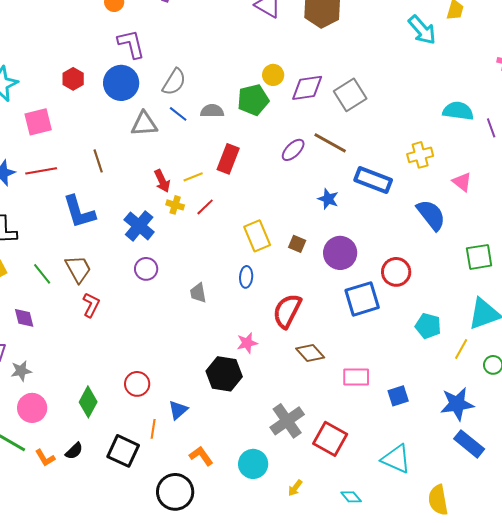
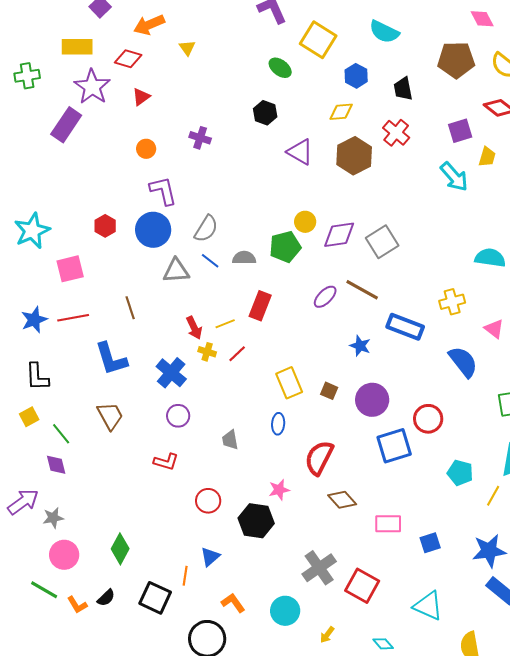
green line: (42, 274) -> (61, 434), moved
red L-shape: (91, 305) -> (166, 462), moved, turned 80
red circle: (137, 384) -> (208, 501), moved

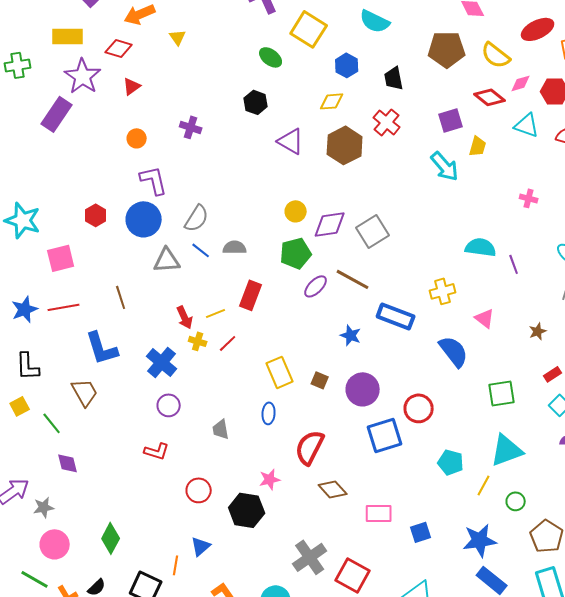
cyan star: (32, 231) -> (23, 220), turned -30
green pentagon: (285, 247) -> (296, 253), moved
brown trapezoid: (110, 416) -> (85, 392), moved
purple diamond: (56, 465) -> (68, 463), moved

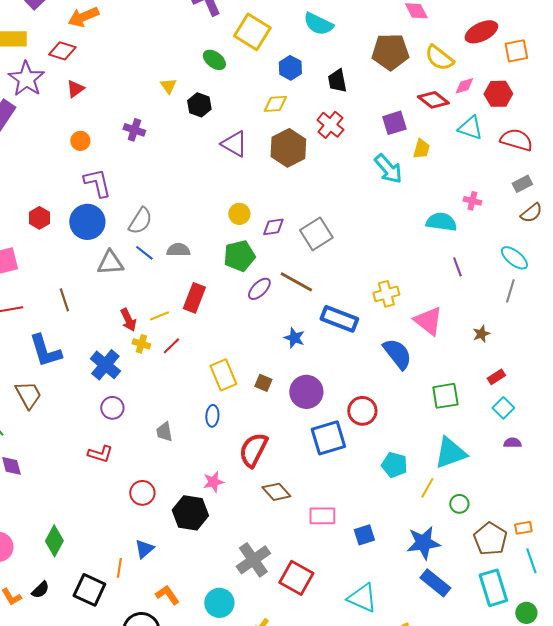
yellow triangle: (178, 37) -> (168, 86), moved
purple diamond: (330, 224) -> (273, 227), size x0.7
cyan semicircle: (481, 247) -> (441, 222), moved
pink triangle: (485, 318) -> (428, 321), size x1.5

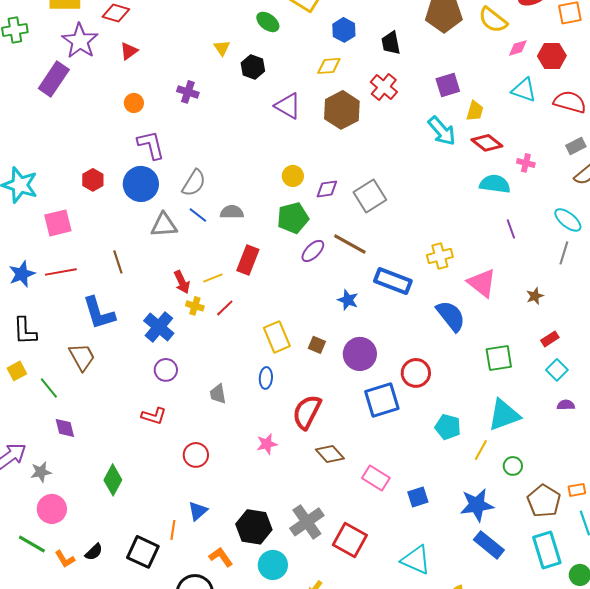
red diamond: (433, 100) -> (487, 143), moved
black hexagon: (190, 513) -> (254, 527), moved
pink rectangle: (322, 516) -> (376, 478), turned 32
green diamond: (54, 541) -> (113, 480), moved

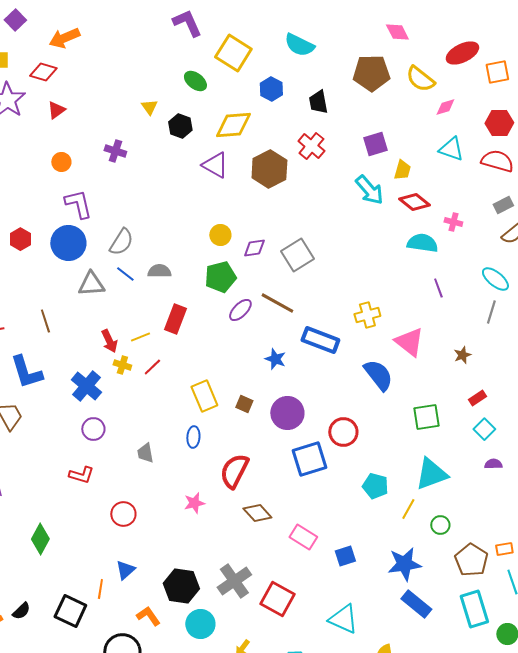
red hexagon: (552, 56) -> (499, 123), moved
yellow diamond: (329, 66) -> (233, 125), moved, size x1.5

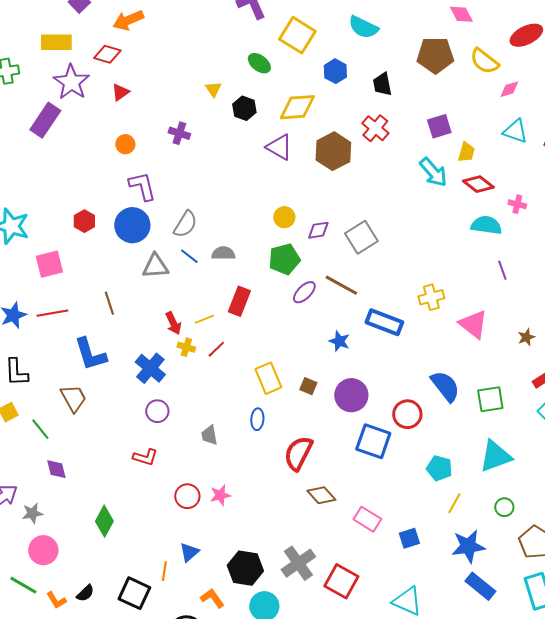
blue semicircle: (378, 375) -> (445, 386), moved
blue square: (309, 459) -> (373, 441), turned 36
pink star: (194, 503) -> (220, 495), moved
yellow line: (408, 509) -> (454, 503), moved

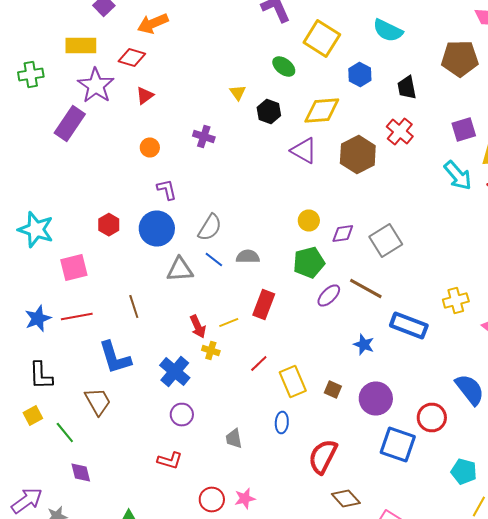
purple L-shape: (142, 186) -> (167, 190), size x0.7
red line: (216, 349) -> (259, 364), moved

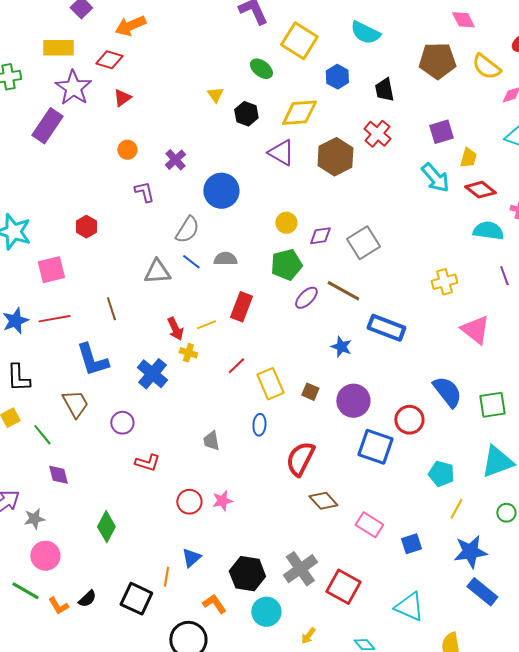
purple cross: (204, 136) -> (175, 160), moved, turned 30
blue circle: (157, 228) -> (221, 191), moved
yellow cross: (456, 300) -> (444, 282), moved
purple circle: (182, 414) -> (122, 423), moved

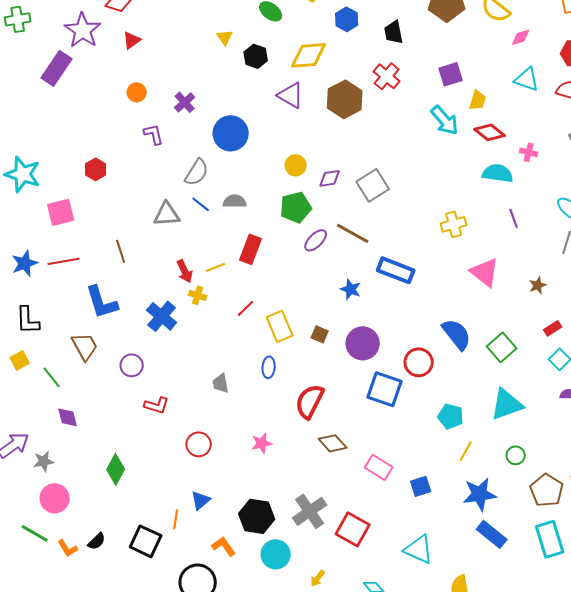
green square: (492, 405) -> (502, 347), turned -32
pink star: (222, 501) -> (262, 443), moved

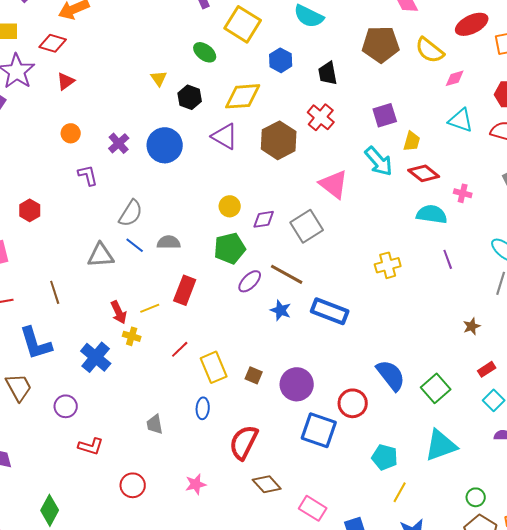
blue circle: (231, 133) -> (165, 145), moved
pink triangle: (485, 272) -> (334, 184), moved
blue star: (351, 289) -> (281, 310), moved
green circle: (516, 455) -> (476, 497), moved

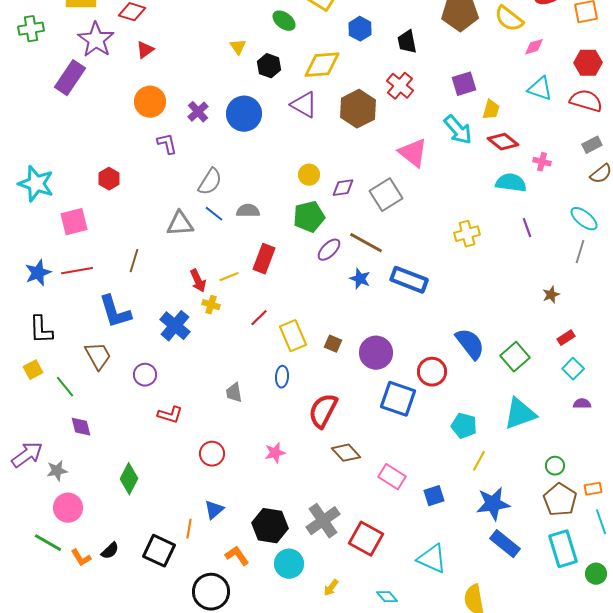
orange circle: (71, 133) -> (150, 102), size x1.6
brown line: (55, 292) -> (134, 261), turned 35

